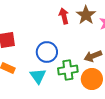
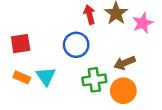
blue circle: (47, 52) -> (76, 45), moved
cyan triangle: (38, 76) -> (46, 76), moved

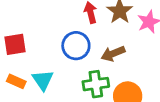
brown arrow: (125, 63) -> (113, 54), moved

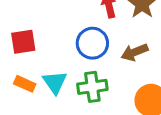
green cross: (96, 84) -> (92, 87), moved

